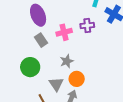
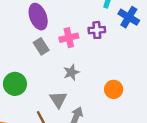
green circle: (30, 67) -> (15, 84), moved
orange circle: (77, 79) -> (114, 89), moved

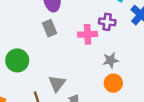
pink cross: (69, 38) -> (88, 34), moved
gray star: (71, 72) -> (111, 60), moved

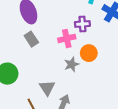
gray star: (111, 60) -> (72, 64), moved
orange circle: (113, 83) -> (89, 53), moved

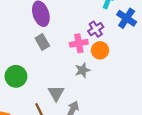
purple cross: (82, 24) -> (96, 29), turned -32
orange circle: (89, 53) -> (100, 50), moved

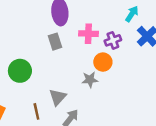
pink cross: (79, 43) -> (88, 34), moved
orange circle: (100, 50) -> (103, 62), moved

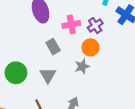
gray rectangle: (55, 42) -> (53, 47), moved
gray triangle: (58, 97) -> (48, 75), moved

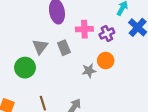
orange circle: (90, 47) -> (106, 61), moved
gray triangle: (48, 75) -> (40, 47), moved

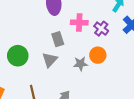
purple cross: (107, 33) -> (101, 29), turned -32
gray triangle: (40, 47) -> (50, 60), moved

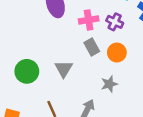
gray rectangle: (58, 39) -> (92, 47), moved
gray star: (81, 64) -> (109, 84), moved

